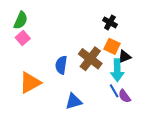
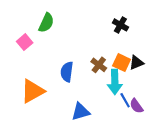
green semicircle: (21, 20) -> (46, 23), moved
orange square: (112, 46) -> (122, 63), moved
brown cross: (90, 59) -> (99, 65), size x0.6
cyan arrow: (117, 70) -> (115, 82), moved

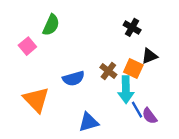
black triangle: (136, 63) -> (149, 56), moved
blue semicircle: (67, 72) -> (73, 78), turned -114
orange triangle: (33, 91) -> (36, 100), turned -45

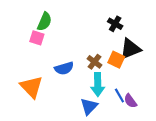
pink square: (27, 46) -> (37, 38), moved, turned -32
black triangle: (149, 56) -> (130, 49), size x1.5
cyan arrow: (126, 90) -> (98, 85), moved
blue triangle: (88, 122) -> (89, 106), moved, turned -30

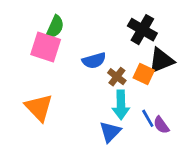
black cross: (115, 24) -> (142, 30), size x1.5
pink square: (37, 38) -> (46, 47), size x1.6
blue semicircle: (64, 68) -> (94, 60), moved

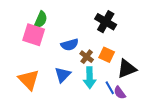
black triangle: (161, 60) -> (127, 69), moved
blue triangle: (110, 132) -> (63, 75), moved

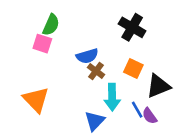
pink square: (34, 35) -> (42, 44), size x0.7
brown cross: (87, 57) -> (96, 71), moved
blue triangle: (63, 75) -> (95, 121), moved

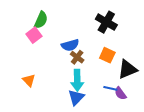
pink square: (42, 44) -> (34, 35), turned 35
cyan arrow: (112, 97) -> (77, 80), moved
orange triangle: (36, 100) -> (29, 80), size x0.6
blue line: (137, 110) -> (110, 88), turned -48

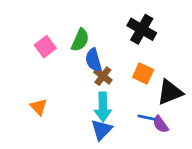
green semicircle: (41, 20) -> (80, 40), moved
blue semicircle: (70, 45) -> (94, 60), turned 90

